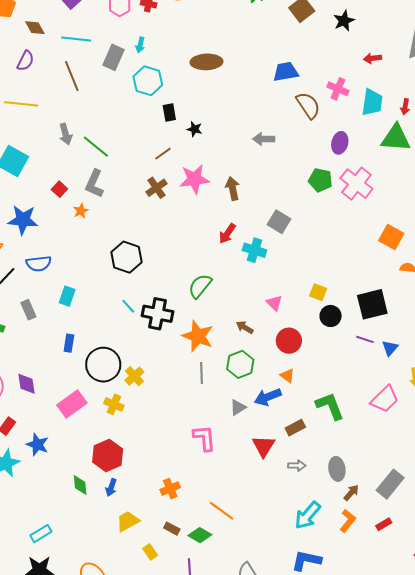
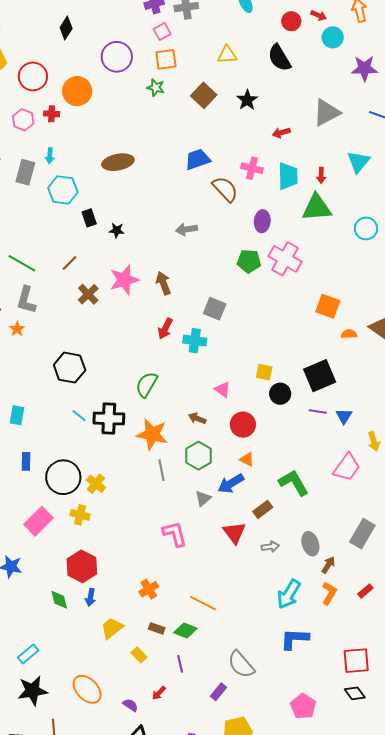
brown line: (163, 154) -> (70, 263), moved
gray rectangle: (390, 484) -> (362, 534), moved

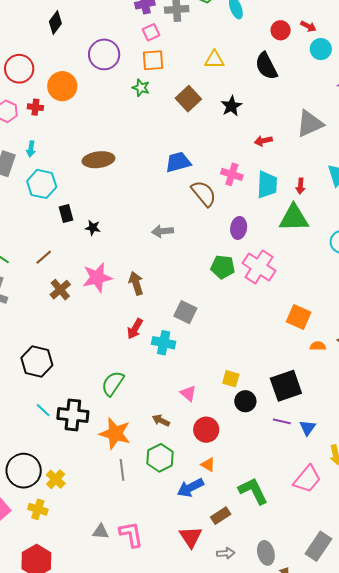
gray triangle: (203, 499) -> (101, 532), moved, turned 42

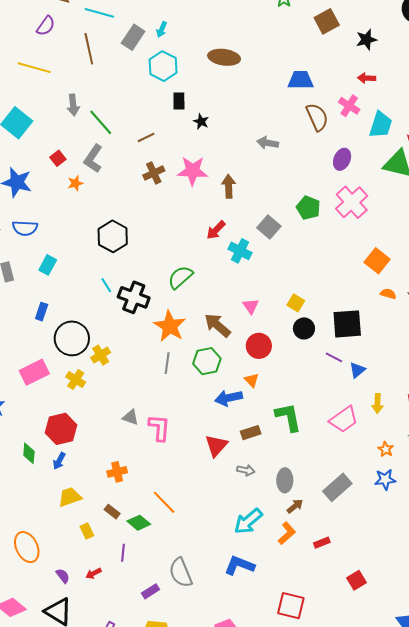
red arrow: (263, 141) -> (367, 78), moved
green pentagon: (223, 267) -> (308, 208), moved
brown arrow: (161, 420) -> (217, 325), size x1.6

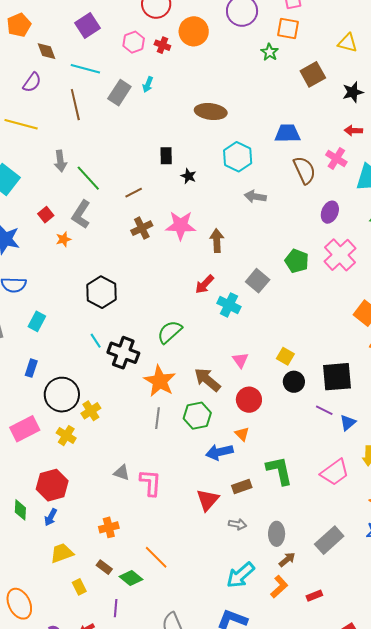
cyan hexagon: (163, 66) -> (238, 157), moved

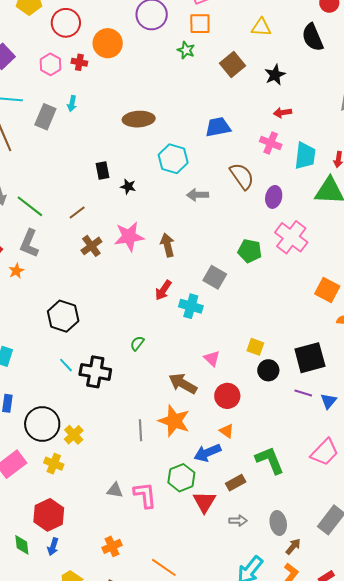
brown semicircle: (304, 170) -> (242, 176), moved
green semicircle: (170, 332) -> (137, 343), size x0.6
orange star: (160, 381) -> (174, 421), moved
green hexagon: (197, 416) -> (181, 478), moved

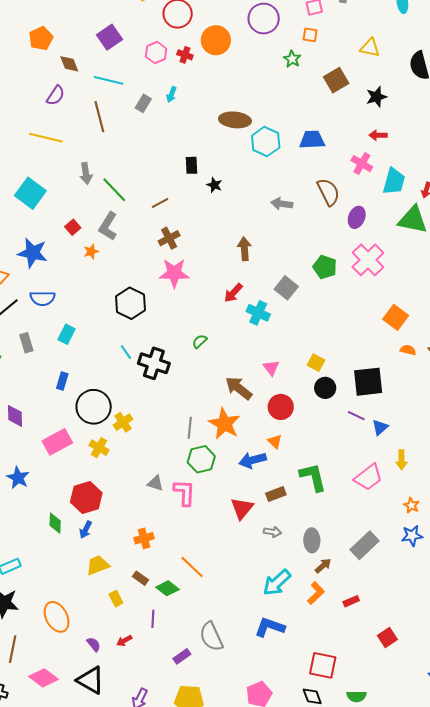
orange square: (200, 24) -> (310, 35), size x0.7
gray rectangle: (45, 117) -> (143, 103), size x0.7
cyan hexagon: (173, 159) -> (266, 142), moved
pink star: (129, 237) -> (174, 273), moved
green hexagon: (181, 478) -> (201, 459), moved

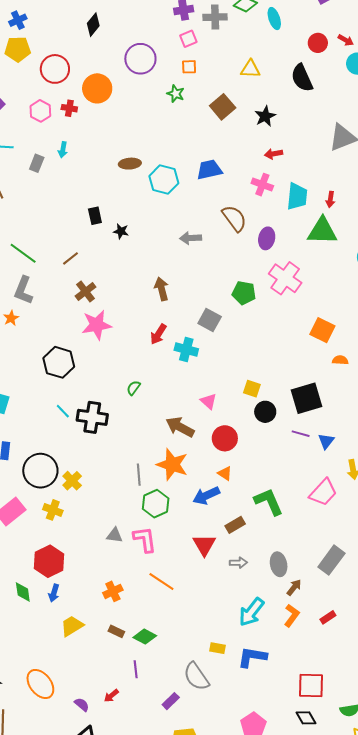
brown ellipse: (235, 120) -> (130, 164), size x0.7
orange line: (192, 567) -> (161, 581), moved
yellow rectangle: (116, 599) -> (218, 648), moved, turned -42

